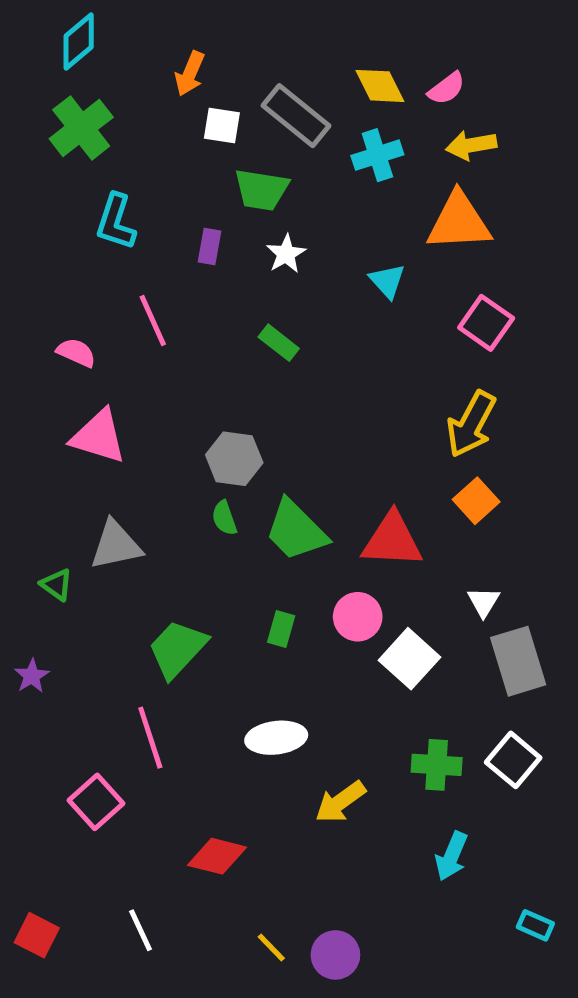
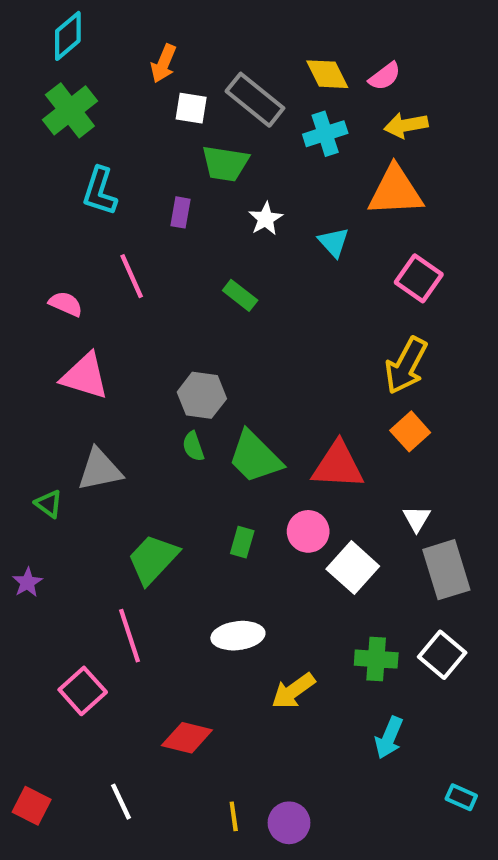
white star: (286, 254) -> (266, 219), moved
yellow line: (271, 948) -> (234, 816), turned 36

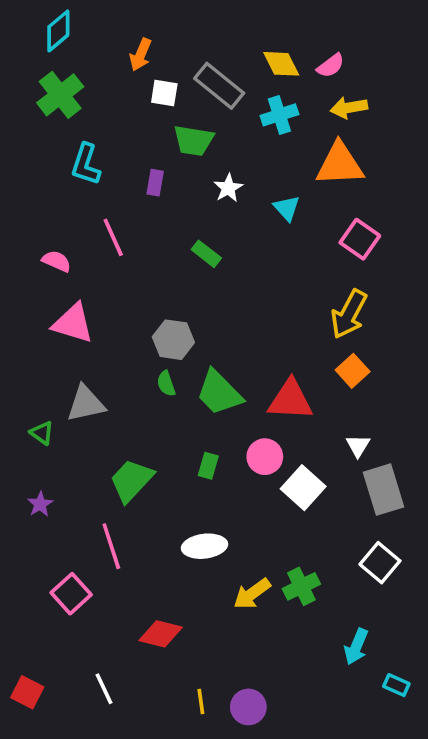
purple star: (27, 582) -> (40, 504), moved
green cross: (376, 659) -> (301, 586), moved, turned -30
cyan arrow: (389, 738) -> (356, 647), moved

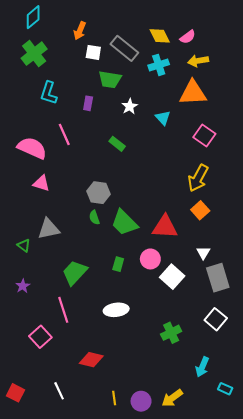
pink semicircle: (57, 261) -> (32, 148), size x1.8
pink triangle: (73, 323) -> (41, 183), size x0.7
yellow arrow: (252, 594) -> (172, 398), moved

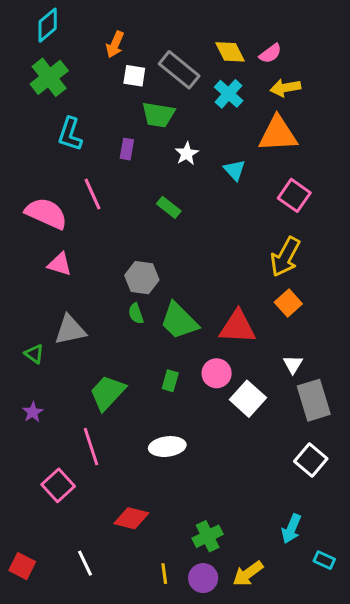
cyan cross: (159, 65) -> (229, 94), turned -30
green cross: (171, 333) -> (208, 536), moved

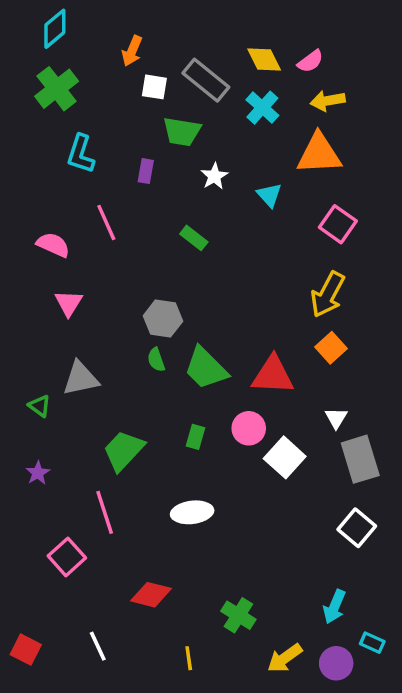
pink semicircle: (46, 213) -> (53, 245), size x0.7
pink triangle: (60, 264) -> (69, 303), turned 45
green cross: (208, 536) -> (238, 615), turned -32
purple circle: (203, 578) -> (336, 663), moved

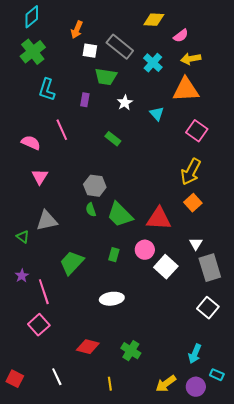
yellow diamond: (264, 60) -> (154, 20), moved, turned -60
pink line: (105, 512) -> (44, 292), moved
green cross: (238, 615) -> (131, 351), moved

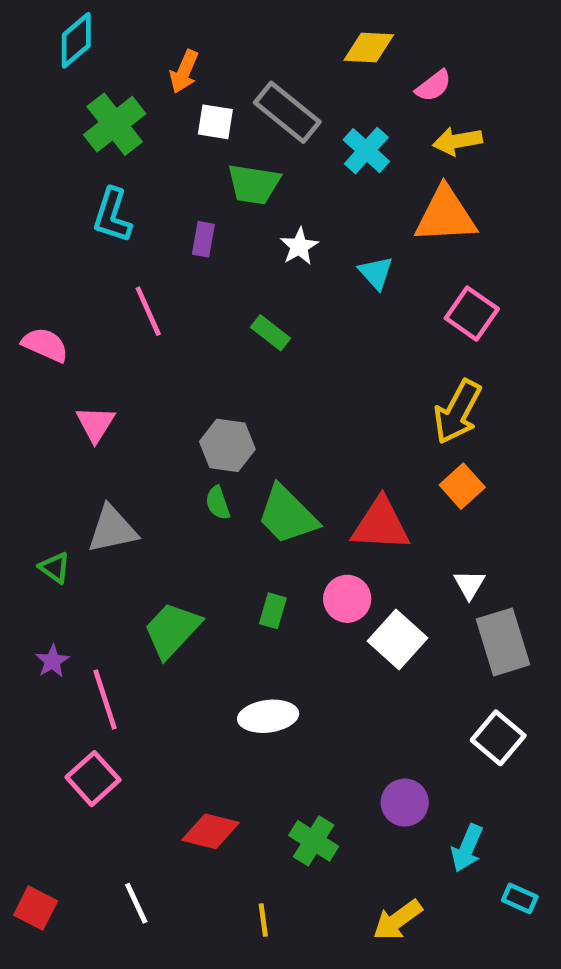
green cross: (33, 52) -> (115, 124), moved
pink semicircle: (31, 143) -> (45, 345), moved
purple circle: (196, 387) -> (405, 803), moved

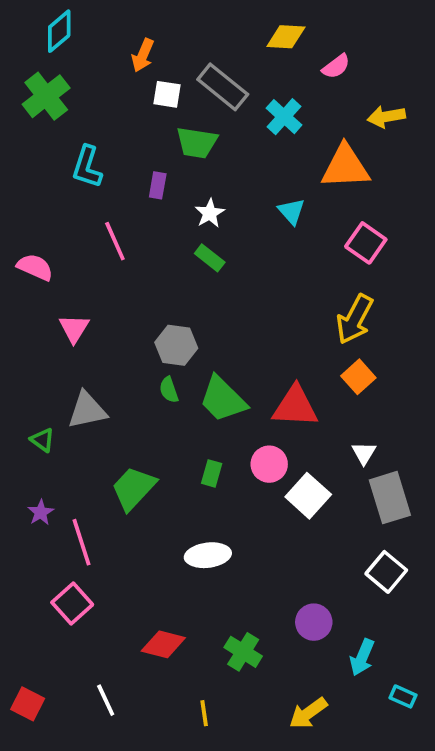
green cross: (115, 124) -> (46, 96), moved
yellow arrow: (457, 141) -> (386, 117), moved
white star: (299, 246) -> (210, 213), moved

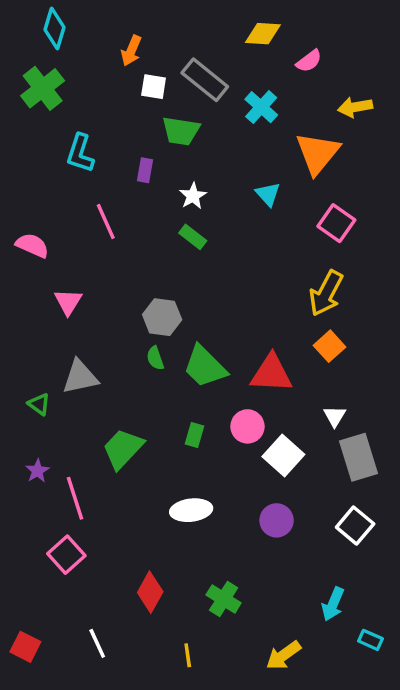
cyan diamond: (59, 31) -> (55, 29), turned -33
orange triangle: (345, 167) -> (318, 153), turned -48
purple circle: (314, 622) -> (277, 520), moved
red diamond: (163, 644) -> (150, 592), turned -75

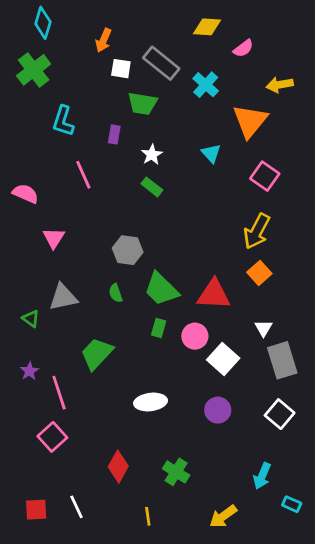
green semicircle: (155, 358) -> (116, 293), moved
green rectangle: (195, 435) -> (159, 328), moved
red square: (25, 647) -> (36, 510), moved, turned -30

